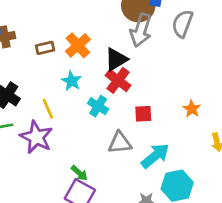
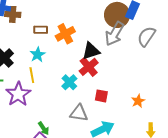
cyan star: (72, 81) -> (38, 55), moved

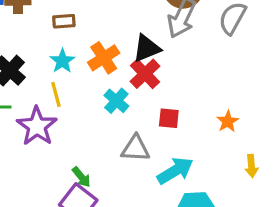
orange cross: (65, 34) -> (104, 58), moved

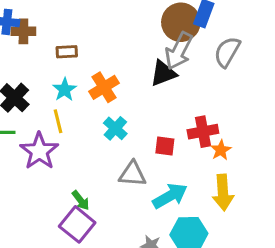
black triangle: (147, 48) -> (163, 73), moved
red cross: (145, 74) -> (203, 132), moved, turned 32
yellow arrow: (252, 166) -> (223, 192), moved, size x1.6

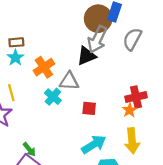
cyan star: (65, 90) -> (15, 58), moved
red cross: (203, 132) -> (136, 97), moved
gray triangle: (133, 174) -> (69, 81), moved

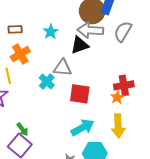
gray arrow: (97, 39) -> (90, 30), turned 65
cyan star: (15, 58) -> (51, 32), moved
orange cross: (44, 67) -> (20, 54), moved
red square: (89, 108) -> (80, 94), size x1.5

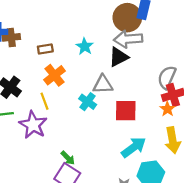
gray semicircle: (123, 31) -> (167, 77), moved

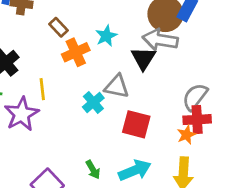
brown rectangle: (45, 49) -> (59, 27), turned 42
black triangle: (118, 57) -> (143, 58), turned -45
orange cross: (54, 75) -> (76, 52), moved
green arrow: (68, 158) -> (93, 170), moved

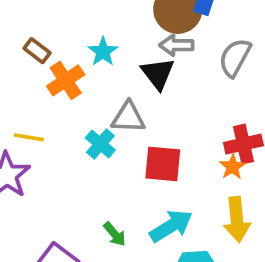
gray arrow: (160, 40) -> (176, 45), size x0.7
yellow line: (42, 89) -> (29, 137), turned -65
gray semicircle: (195, 97) -> (235, 58), moved

